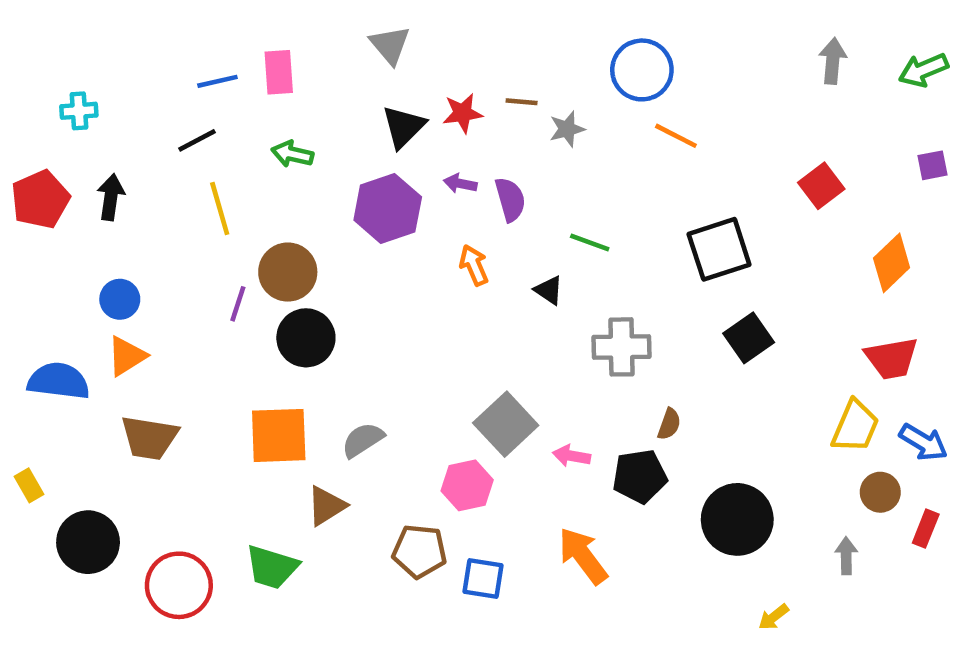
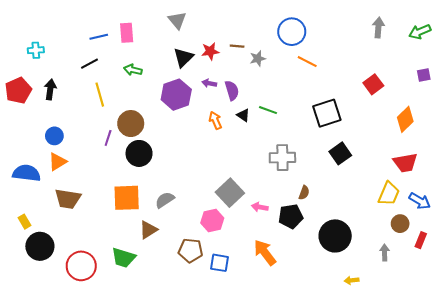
black triangle: (549, 290) -> (243, 115), moved
yellow rectangle: (29, 485) -> (24, 222), moved
yellow arrow: (774, 617) -> (352, 280), turned 32

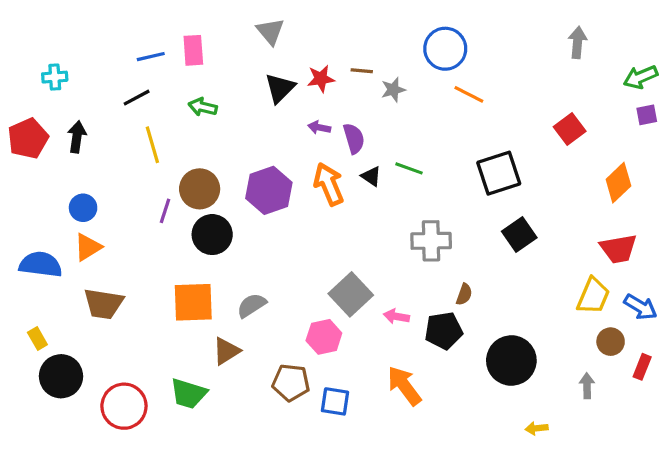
green arrow: (420, 32) -> (640, 77), moved
purple hexagon: (176, 95) -> (269, 190), moved
orange arrow: (215, 120) -> (329, 184), size x1.5

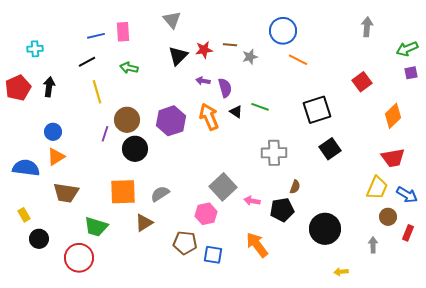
black circle: (61, 376) -> (39, 239), size x0.7
green trapezoid: (189, 394) -> (96, 227), moved

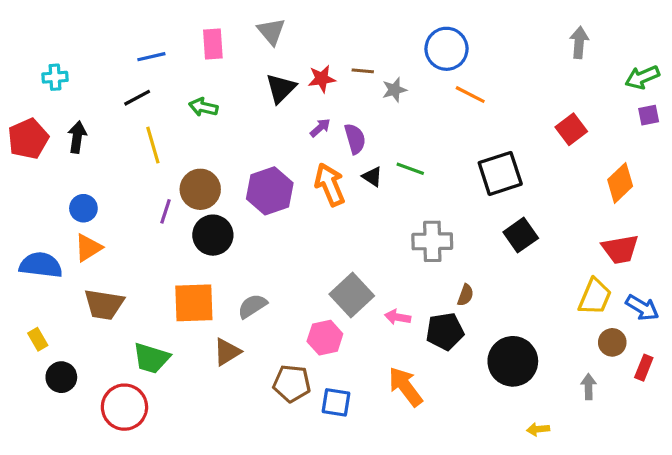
pink rectangle: (123, 32) -> (213, 44), moved
purple arrow: (203, 81) -> (320, 128), turned 128

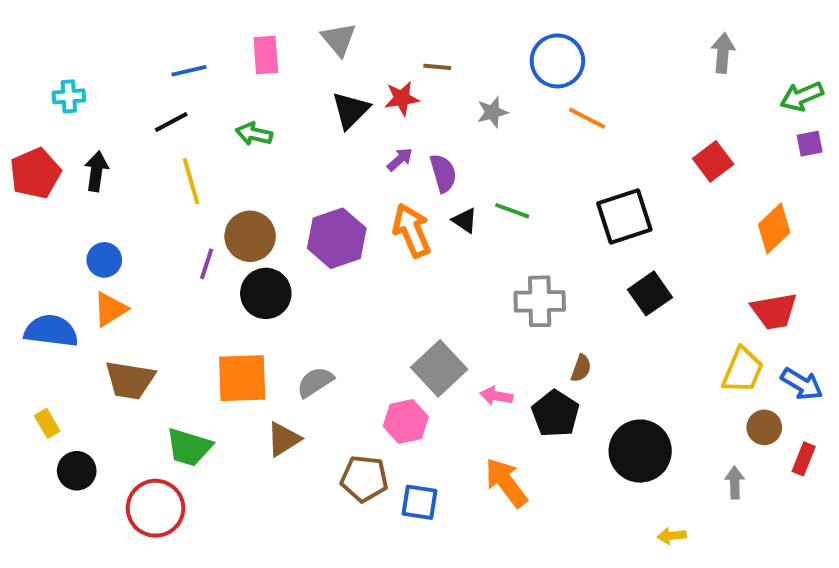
brown line: (363, 71) -> (437, 67), moved
black pentagon: (445, 331) -> (555, 414), turned -30

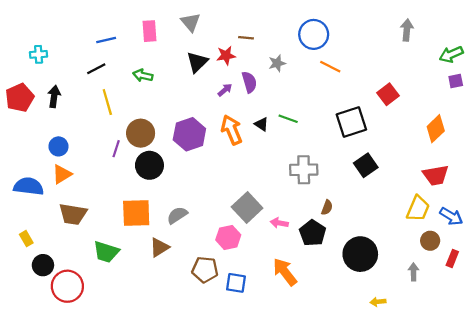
red square: (713, 161) -> (388, 94), moved
purple semicircle: (443, 173) -> (249, 82), moved
red circle: (155, 508) -> (67, 286), moved

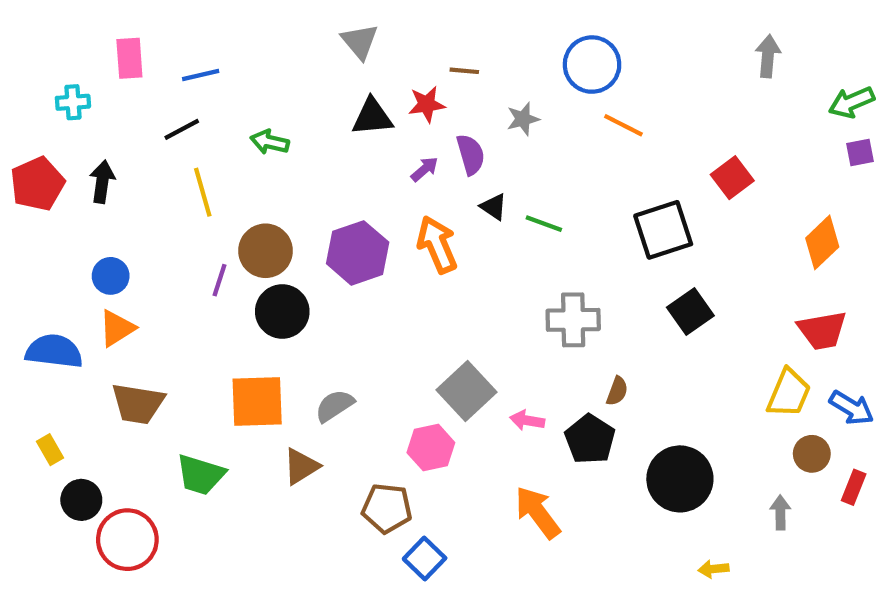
pink rectangle: (149, 31) -> (129, 58), moved
black triangle: (197, 62) -> (372, 117), turned 40
black triangle: (262, 124) -> (494, 207), moved
blue square: (236, 283) -> (425, 558), moved, turned 35

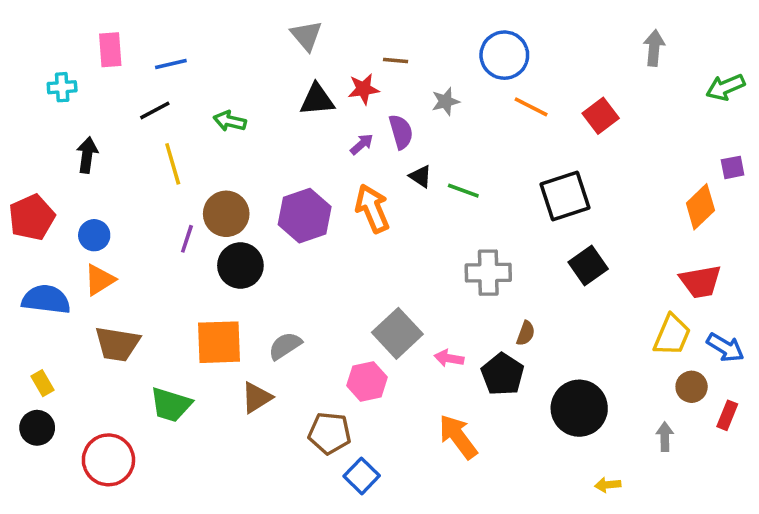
purple square: (860, 152) -> (733, 167), moved
red square: (732, 178) -> (601, 116), moved
red pentagon: (37, 184) -> (32, 217), moved
black circle: (81, 500) -> (37, 428), moved

